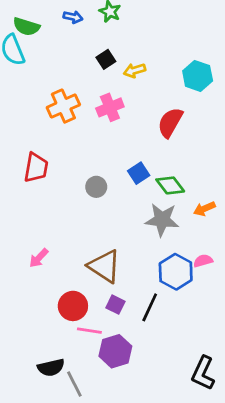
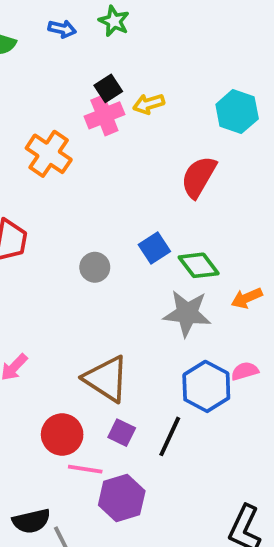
orange cross: (63, 106) -> (49, 154), turned -32
pink cross: (110, 107) -> (104, 115), moved

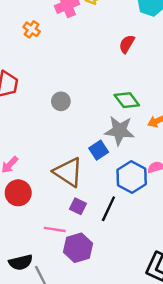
orange cross: (49, 154) -> (32, 29), size x0.6
red semicircle: (199, 177) -> (127, 44), size x0.7
blue square: (154, 248) -> (99, 150), moved
red circle: (62, 435) -> (18, 193), moved

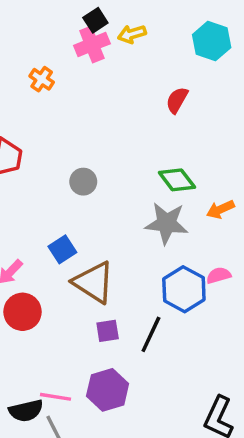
blue square: (99, 150) -> (62, 249), moved
purple square: (78, 206) -> (108, 331), turned -35
pink line: (55, 229) -> (55, 397), moved

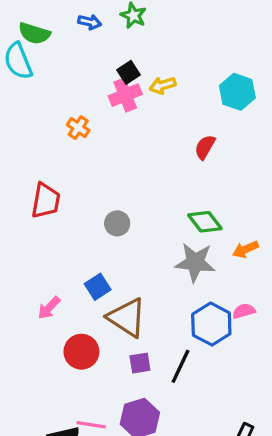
red circle: (23, 312) -> (81, 352), moved

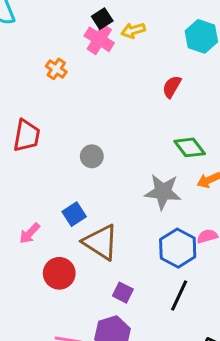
pink cross: (125, 95) -> (99, 39), turned -36
green diamond: (205, 222) -> (190, 147), moved
purple square: (140, 363) -> (123, 293), moved, turned 36
black line: (180, 366) -> (179, 295), moved

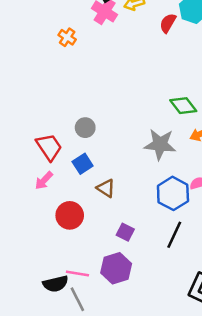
red semicircle: (172, 87) -> (168, 23), moved
red trapezoid: (27, 136) -> (49, 147), moved, turned -44
gray circle: (92, 156) -> (85, 128), moved
brown triangle: (101, 242) -> (106, 188), size x0.6

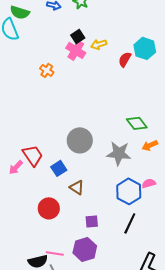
gray circle: (85, 128) -> (80, 140), moved, size x1.6
pink arrow: (44, 181) -> (16, 167), moved
purple square: (125, 232) -> (92, 221), turned -32

